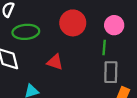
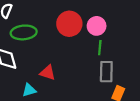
pink circle: (114, 25) -> (97, 26), moved
red triangle: (55, 62) -> (48, 73), moved

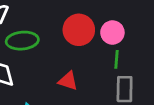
red triangle: (48, 73) -> (68, 81), moved

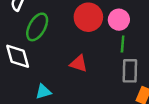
green ellipse: (22, 41) -> (37, 27), turned -56

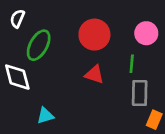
pink circle: (119, 20) -> (146, 33), moved
red triangle: (79, 64) -> (94, 74), moved

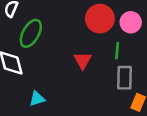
red circle: (94, 35) -> (100, 19), moved
red triangle: (94, 74) -> (83, 60), turned 42

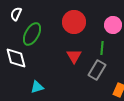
red circle: (100, 19) -> (74, 22), moved
gray rectangle: (125, 78) -> (97, 70), moved, turned 30

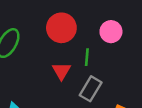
green line: (102, 48) -> (87, 57), moved

